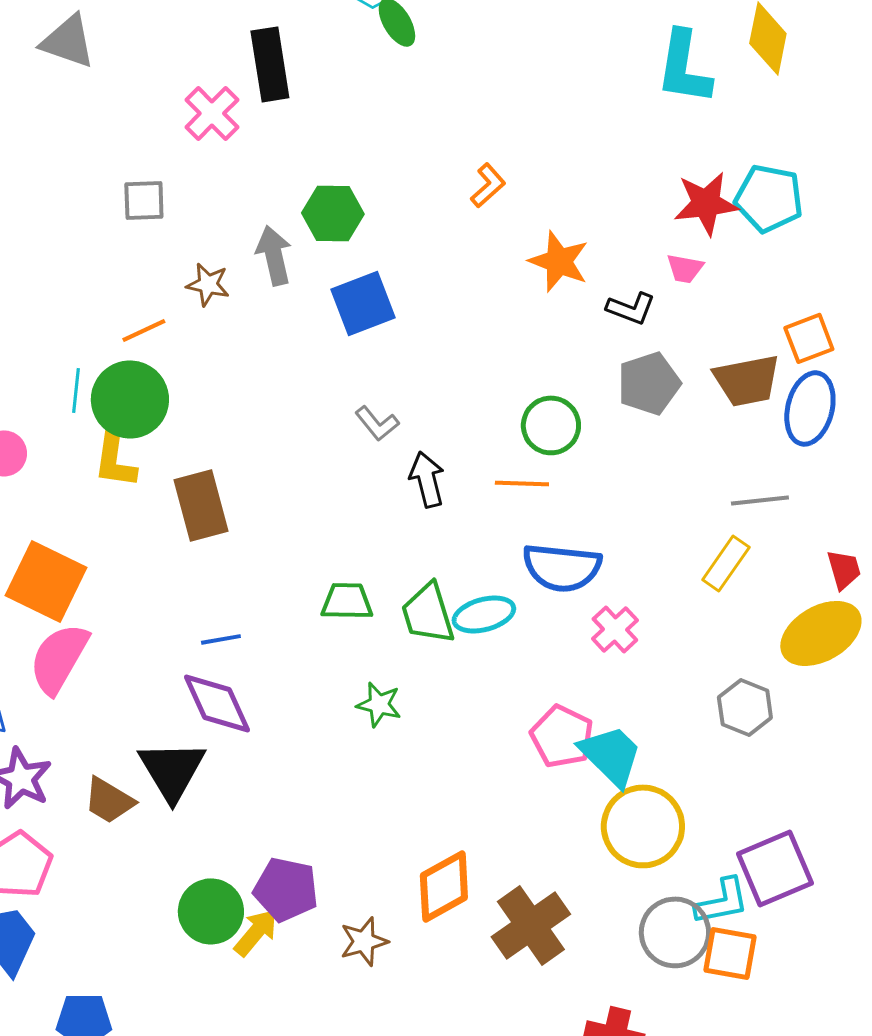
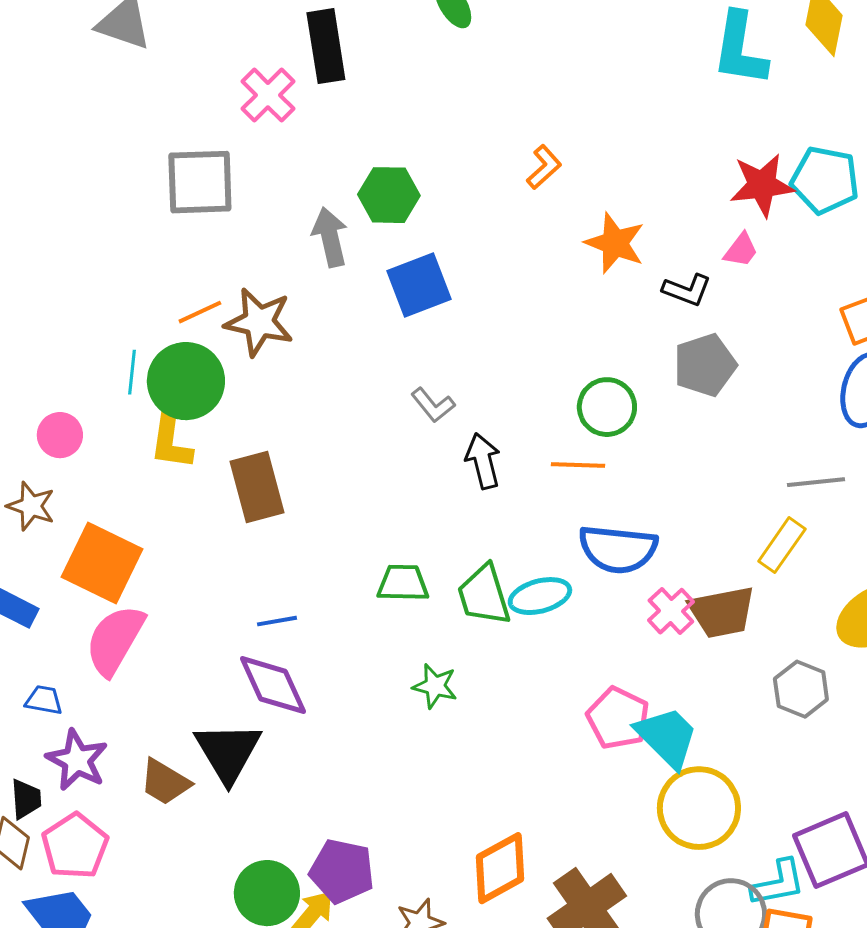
gray square: (144, 200) -> (200, 182), size x1.6
pink trapezoid: (685, 268) -> (741, 250), turned -63
brown star: (208, 284) -> (259, 322), moved, size x1.6
brown trapezoid: (747, 380) -> (722, 612), moved

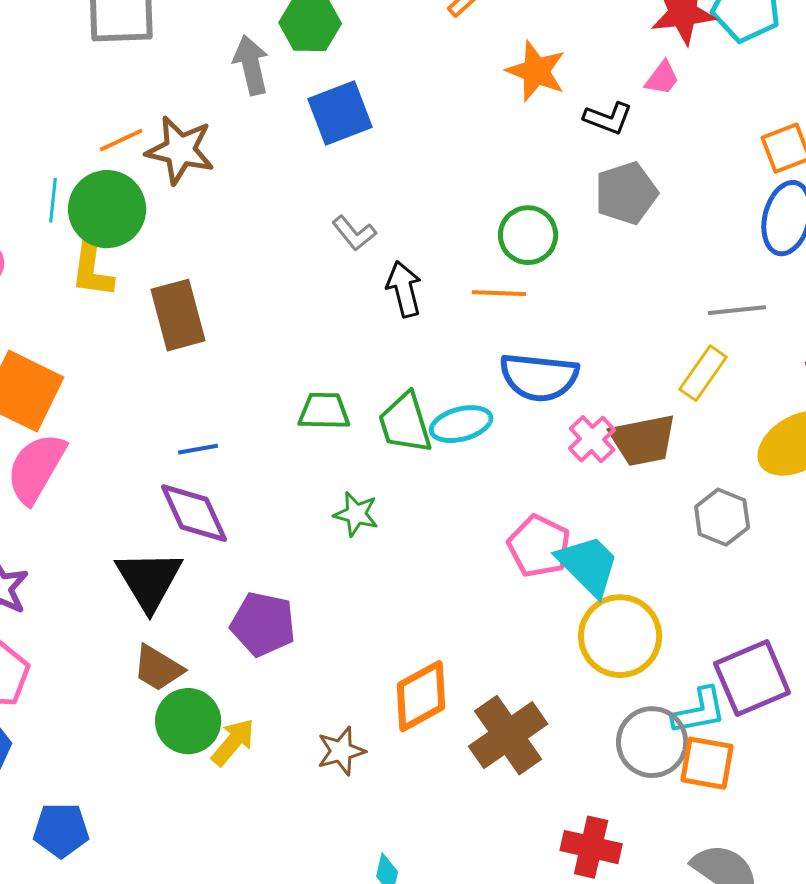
brown trapezoid: (165, 782) -> (158, 668), moved
purple pentagon: (342, 871) -> (263, 624), moved

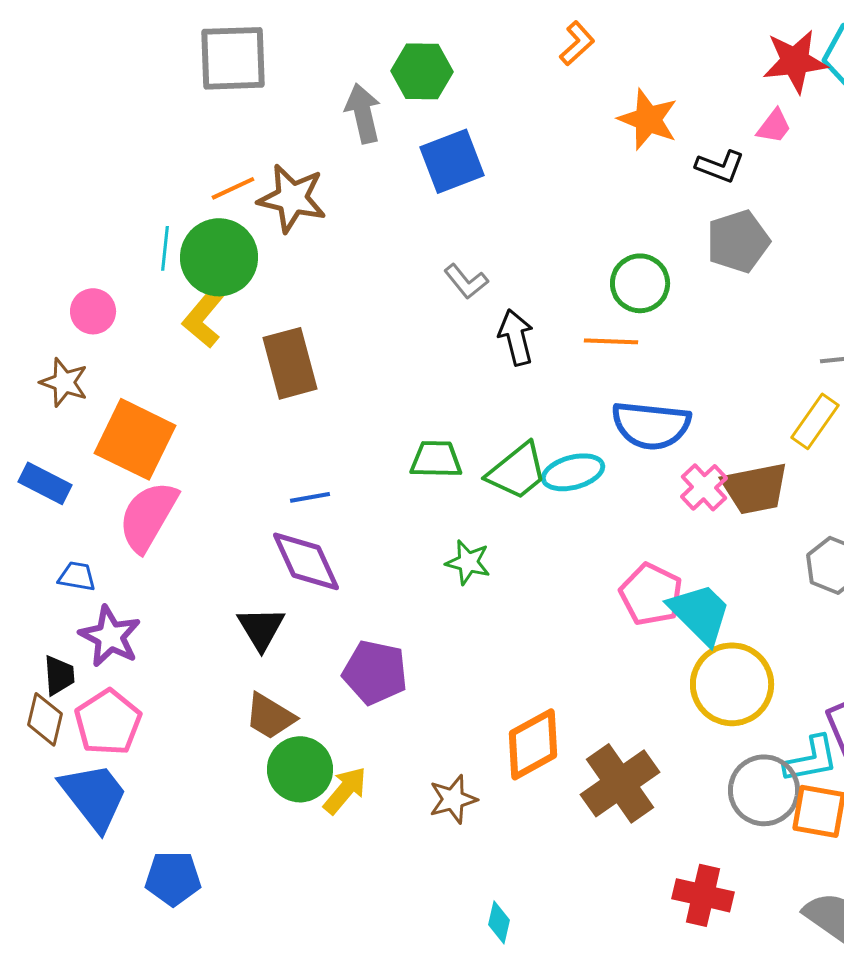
yellow L-shape: (92, 269) -> (204, 317), turned 32
green trapezoid: (405, 423) -> (517, 471), turned -112
black triangle: (149, 580) -> (261, 628), size x0.7

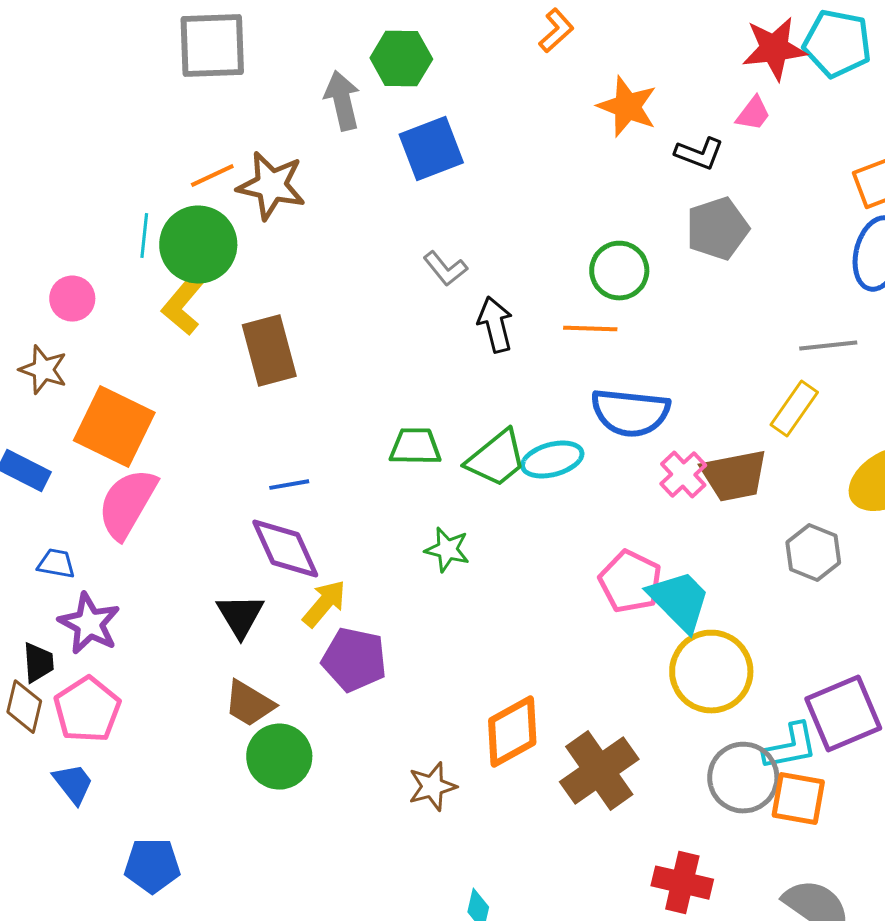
yellow arrow: (345, 790) -> (324, 604), moved
blue trapezoid: (94, 796) -> (73, 784), size x0.6

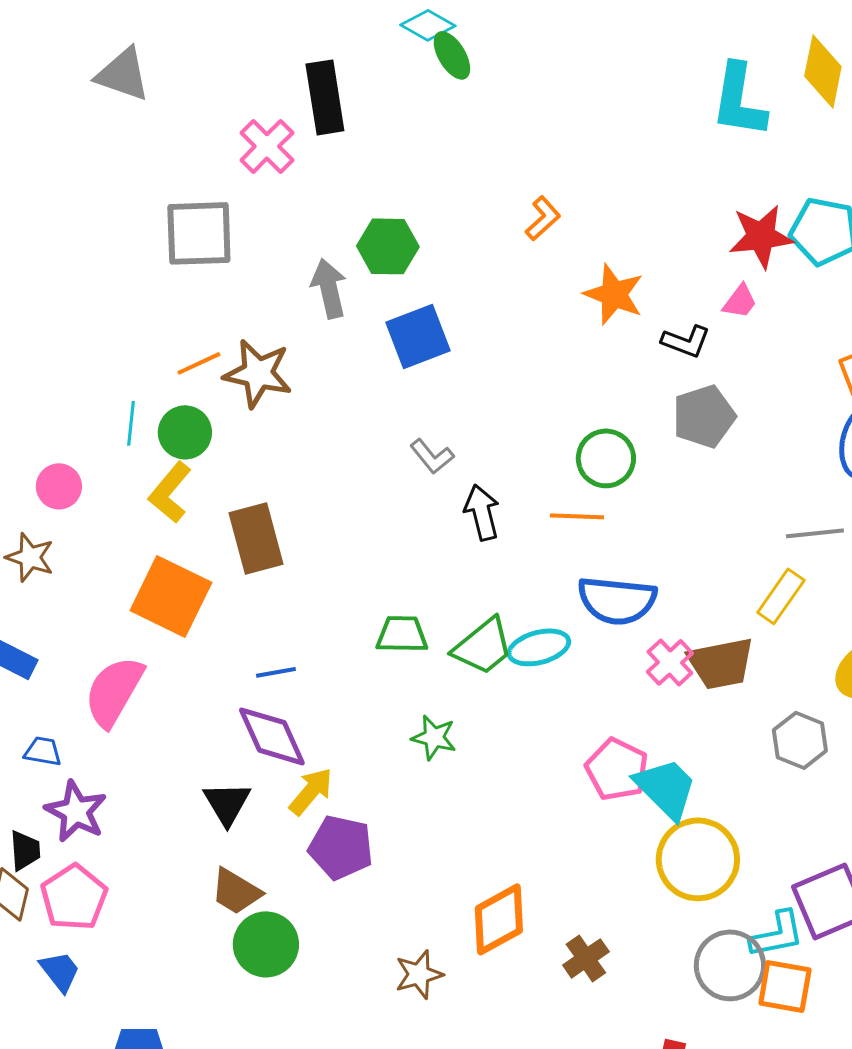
green circle: (198, 245) -> (185, 432), size x0.7
orange square: (114, 427) -> (171, 596), moved
brown cross: (599, 771) -> (586, 958), size x0.6

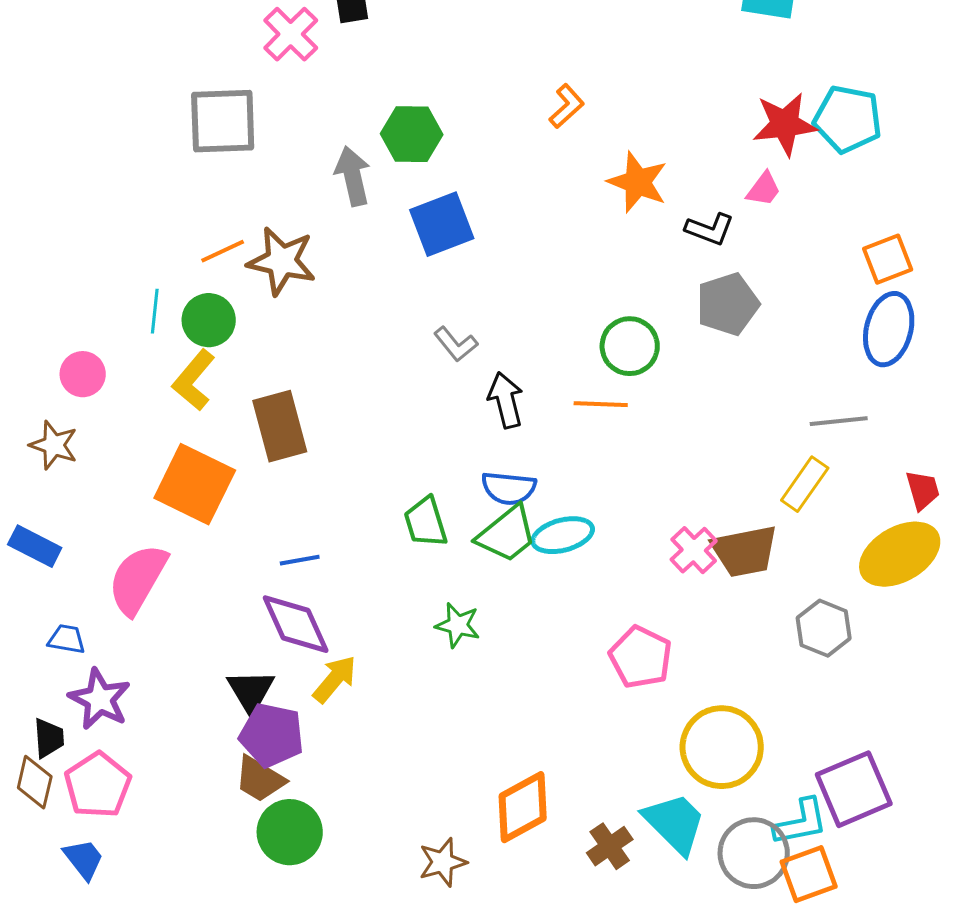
blue semicircle: (617, 600) -> (509, 488), moved, size x0.7
green trapezoid: (402, 634) -> (426, 522), turned -108
cyan trapezoid: (666, 788) -> (675, 823), moved
purple pentagon: (341, 847) -> (272, 735), moved
orange square: (785, 986) -> (809, 874), turned -30

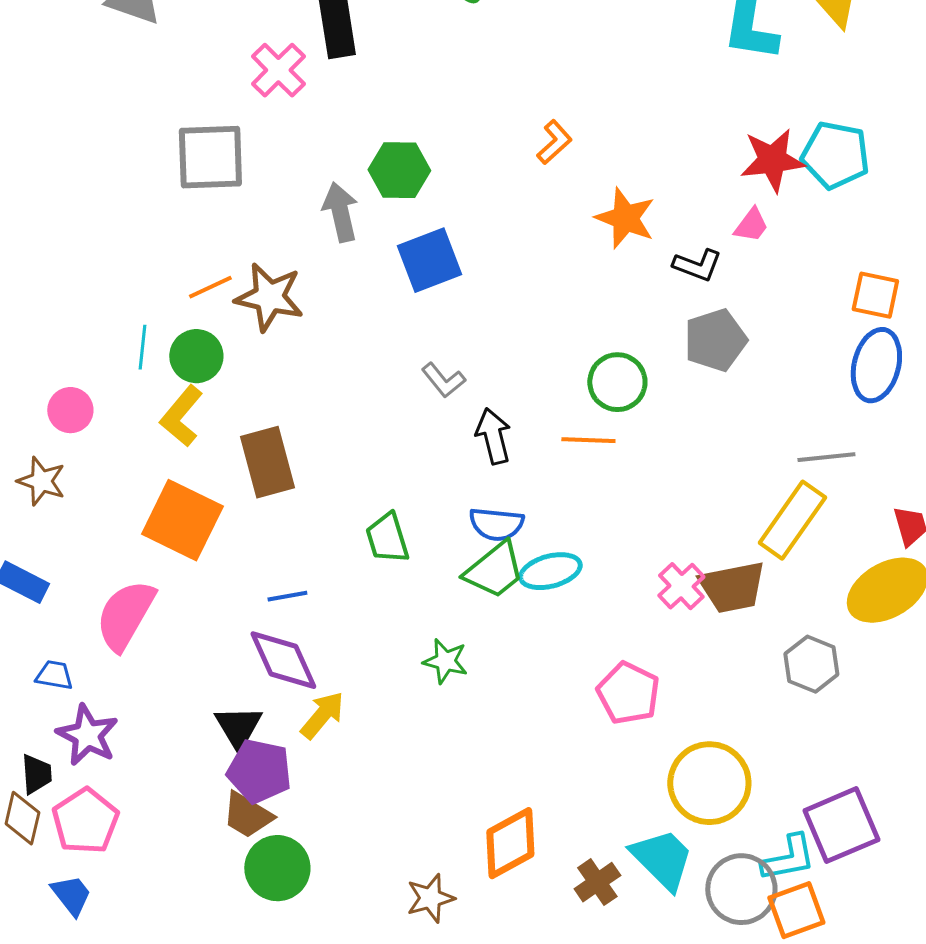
orange square: (888, 259) -> (875, 295), turned 33
yellow rectangle: (805, 484) -> (792, 520), size x1.4
green trapezoid: (426, 522) -> (387, 538), moved

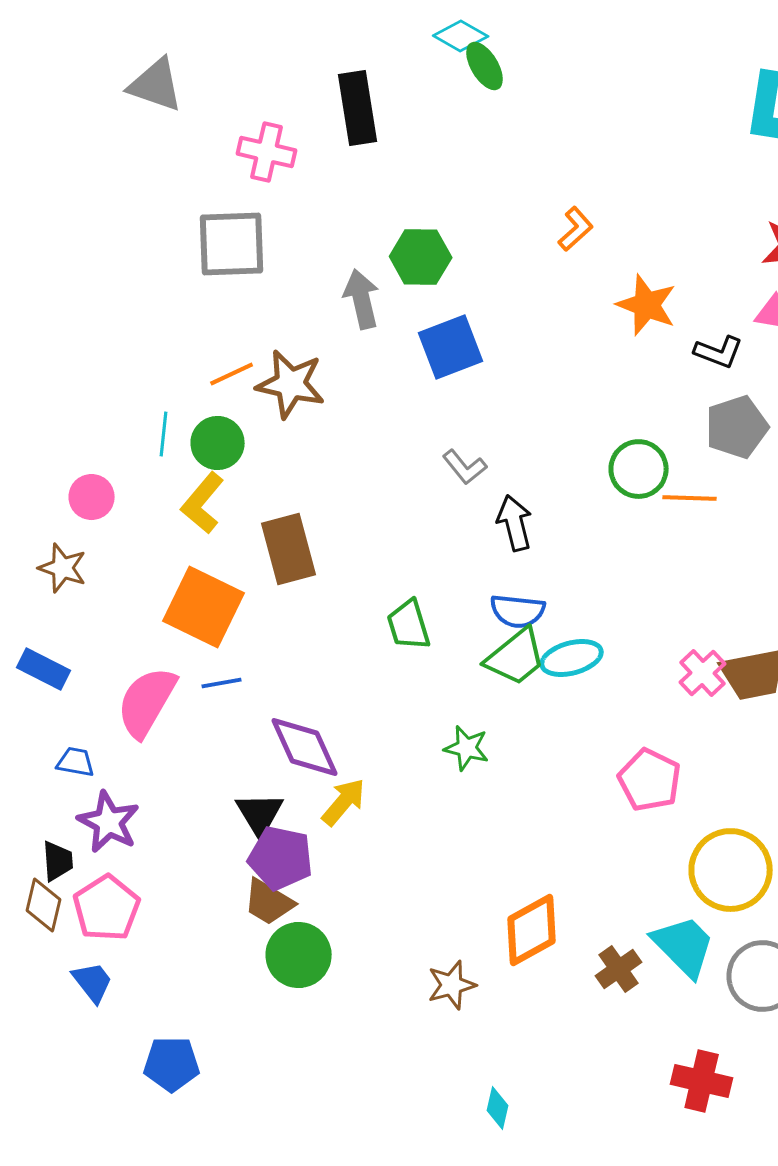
pink cross: (278, 70) -> (267, 152), moved, turned -32
orange line: (588, 440) -> (690, 498), moved
blue line: (287, 596) -> (222, 683), moved

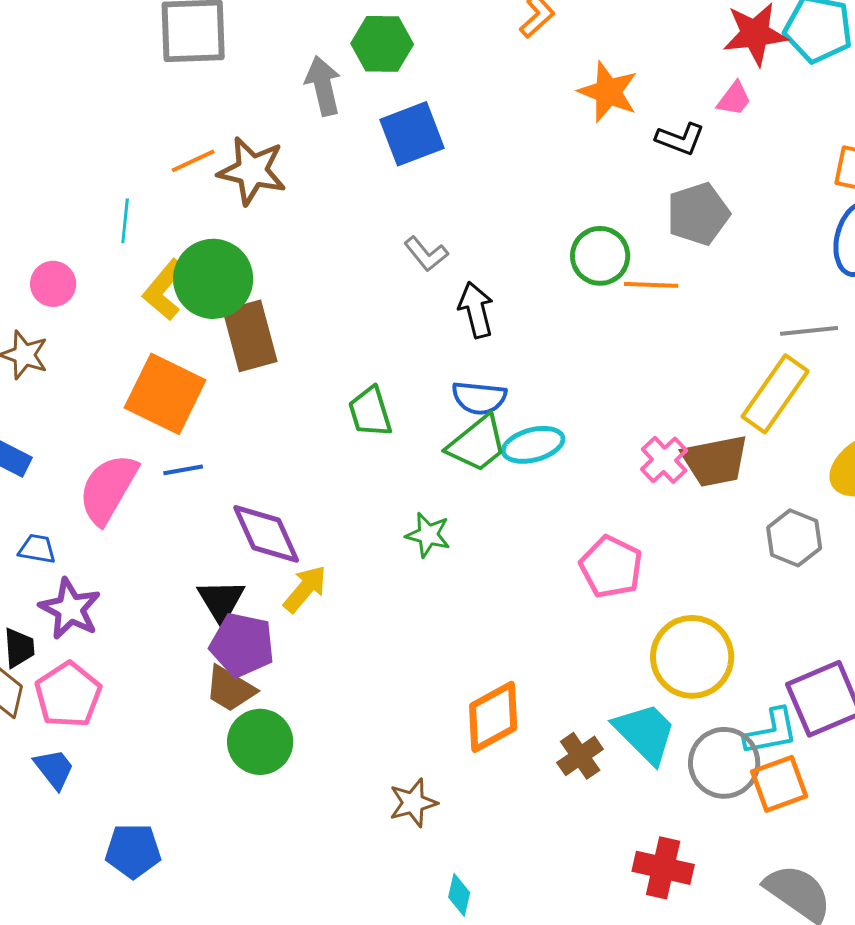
green circle: (218, 443) -> (213, 279), moved, size x1.5
brown star: (452, 985) -> (413, 803), moved

